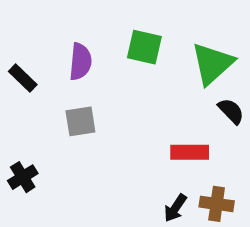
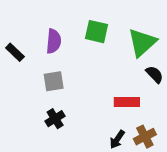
black cross: (23, 177) -> (55, 119), moved
brown cross: (217, 204) -> (145, 137), turned -35

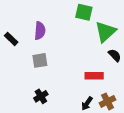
green square: (96, 32) -> (84, 12), moved
black cross: (55, 119) -> (41, 96), moved

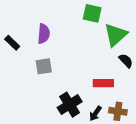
black cross: (41, 96) -> (70, 105), moved, size x1.5
brown cross: (107, 101) -> (118, 111), turned 35

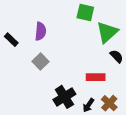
gray square: (44, 66) -> (40, 61), turned -35
brown cross: (118, 111) -> (109, 103), turned 35

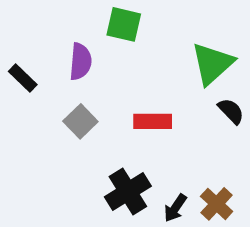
green square: (85, 13) -> (124, 24), moved
red rectangle: (96, 77) -> (153, 121), moved

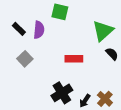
black rectangle: (23, 78) -> (19, 29), moved
gray square: (80, 121) -> (25, 59), moved

